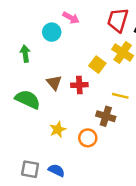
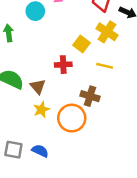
brown triangle: (54, 83) -> (38, 86), moved
yellow line: (120, 96) -> (105, 66), moved
orange circle: (88, 138) -> (72, 118), size x1.5

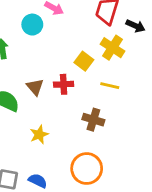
brown triangle: (38, 86) -> (35, 87), moved
orange circle: (72, 118) -> (87, 169), moved

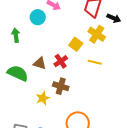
red cross: (64, 84) -> (61, 61), turned -32
brown triangle: (35, 87) -> (40, 63), turned -32
brown cross: (93, 120) -> (61, 86), moved

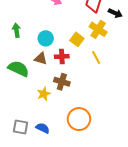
cyan circle: (38, 17) -> (46, 38), moved
red cross: (61, 61) -> (62, 57), turned 32
yellow line: (95, 62) -> (96, 58), turned 48

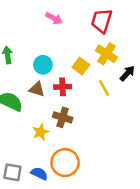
black arrow: (115, 13) -> (127, 73), moved, turned -72
orange circle: (79, 119) -> (65, 163), moved

